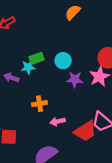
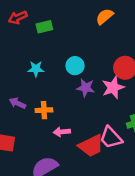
orange semicircle: (73, 12) -> (105, 16), moved
green rectangle: (37, 58) -> (44, 27), moved
purple arrow: (11, 78) -> (17, 103), moved

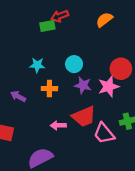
red arrow: (18, 17) -> (60, 16), moved
orange cross: (44, 110) -> (49, 89), moved
red trapezoid: (91, 146) -> (84, 117), moved

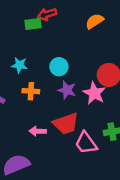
pink star: (109, 87) -> (94, 93), turned -30

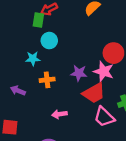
green rectangle: (33, 24) -> (38, 20), turned -64
cyan circle: (59, 67) -> (49, 41), moved
red trapezoid: (66, 124) -> (94, 93), moved

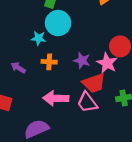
cyan circle: (49, 41) -> (58, 23), size x1.5
pink arrow: (59, 114) -> (56, 98), size x1.6
pink trapezoid: (104, 117) -> (87, 102), moved

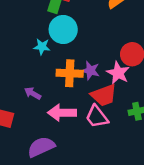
orange cross: (49, 62) -> (70, 73), moved, size x1.5
purple arrow: (18, 68) -> (33, 93), moved

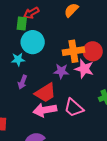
orange cross: (70, 73) -> (73, 51), moved
purple arrow: (33, 93) -> (22, 82), moved, turned -88
red trapezoid: (104, 95) -> (45, 93), moved

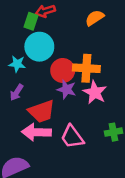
red circle: (93, 51) -> (63, 70), moved

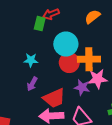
cyan circle: (39, 47) -> (66, 44), moved
purple star: (66, 89) -> (82, 87), moved
pink star: (95, 92) -> (98, 79), turned -30

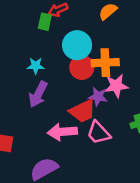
purple arrow: (32, 84) -> (38, 94), size x1.5
red trapezoid: (54, 98) -> (83, 111), moved

